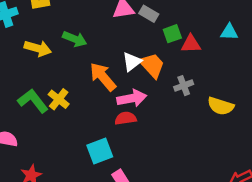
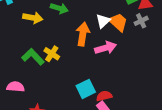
orange arrow: (103, 77) -> (83, 34), turned 55
gray cross: (184, 86) -> (141, 21), moved
red semicircle: (125, 118) -> (104, 96), moved

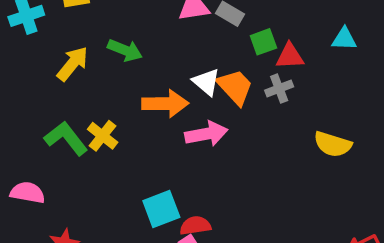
yellow arrow: (33, 18) -> (73, 64), turned -66
white triangle: (103, 21) -> (206, 82), turned -42
orange arrow: (83, 34) -> (165, 104), turned 75

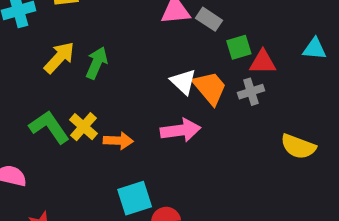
green arrow: (125, 50) -> (97, 63), moved, turned -92
orange arrow: (165, 104) -> (118, 141), moved, size x0.7

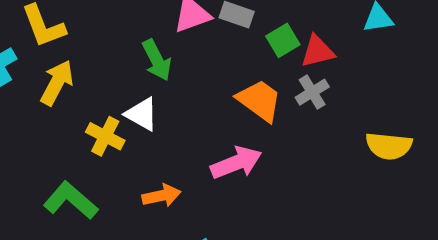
yellow arrow: (59, 58) -> (57, 83), moved
green arrow: (97, 63) -> (157, 60), moved, turned 144
white triangle: (183, 82) -> (142, 114), moved
yellow cross: (84, 127) -> (105, 136), moved

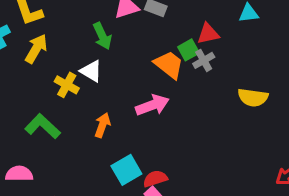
green square: (283, 40) -> (189, 50), moved
orange arrow: (162, 196) -> (102, 125), turned -60

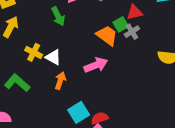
white triangle: (91, 71) -> (53, 57), moved

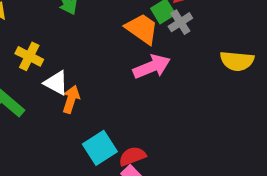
white triangle: (53, 57) -> (56, 83), moved
pink arrow: (96, 65) -> (152, 67), moved

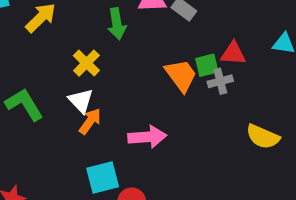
yellow cross: (29, 56) -> (86, 63), moved
pink arrow: (152, 67) -> (147, 137), moved

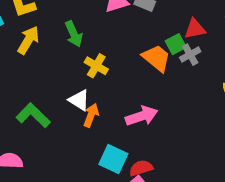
green arrow: (117, 24) -> (74, 34), moved
yellow cross: (86, 63) -> (96, 66), moved
cyan square: (103, 177) -> (113, 159), turned -36

